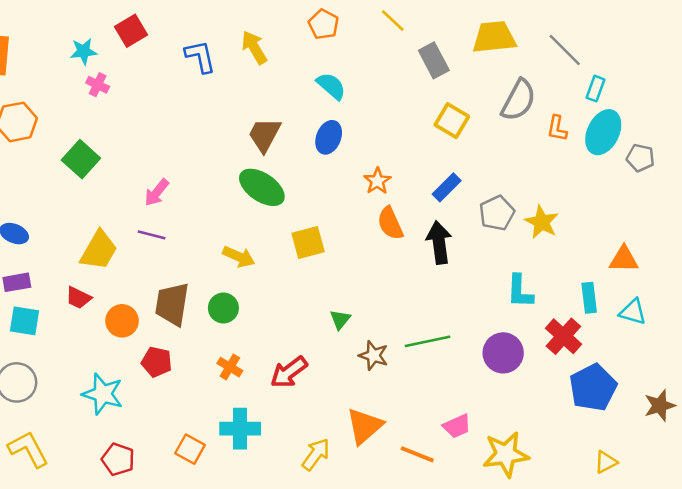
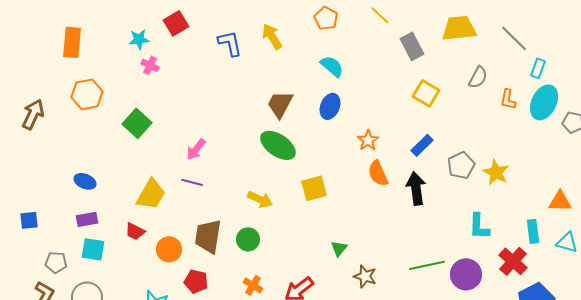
gray semicircle: (519, 100) -> (478, 77), size x0.7
green line: (427, 341) -> (427, 265), moved

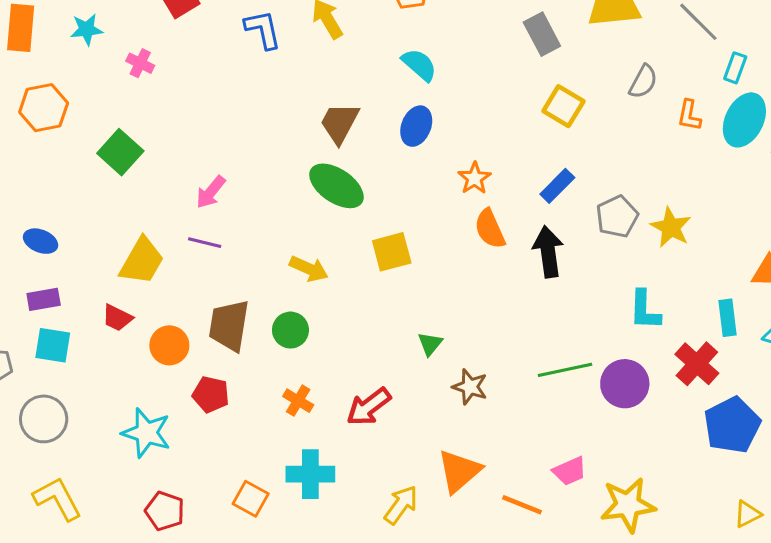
cyan star: (139, 39) -> (87, 29), moved

